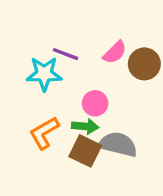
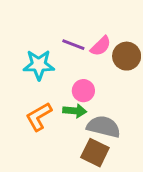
purple line: (66, 54) -> (73, 45), moved
brown square: (85, 151) -> (95, 153), moved

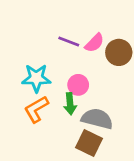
cyan star: (39, 65) -> (36, 78), moved
green arrow: (75, 111) -> (70, 104), turned 80

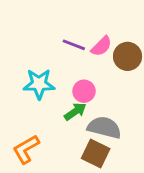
green arrow: (70, 104) -> (75, 111), turned -120
orange L-shape: (36, 109) -> (26, 149), moved

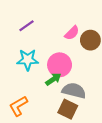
purple line: (74, 45) -> (27, 26), moved, turned -56
pink circle: (84, 91) -> (60, 65), size x1.5

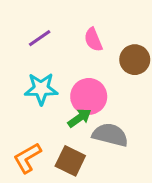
pink semicircle: (72, 33) -> (93, 40), moved, turned 112
brown square: (68, 109) -> (70, 161), moved

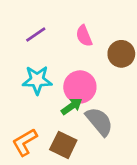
gray semicircle: (110, 135) -> (99, 121), turned 36

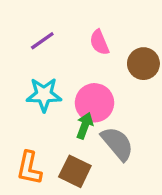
green arrow: (72, 106) -> (85, 126), turned -35
orange L-shape: (25, 142) -> (29, 168), turned -48

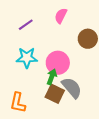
pink semicircle: (99, 42) -> (61, 16), moved, turned 49
brown square: (75, 171) -> (55, 94), moved

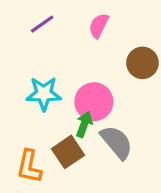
purple line: (26, 25) -> (42, 24), moved
brown square: (55, 94) -> (68, 152), moved, turned 30

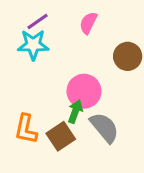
cyan star: (44, 94) -> (33, 45), moved
orange L-shape: (29, 166) -> (26, 129), moved

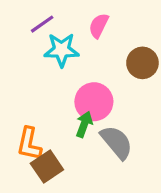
cyan star: (33, 45) -> (62, 50), moved
brown square: (61, 136) -> (47, 166), moved

